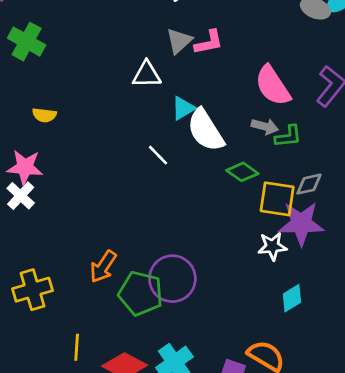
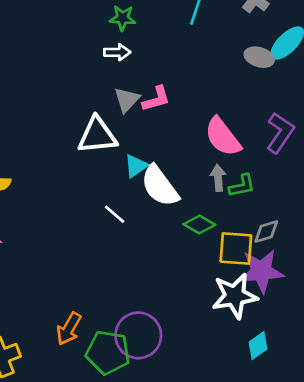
white triangle: (147, 75) -> (97, 135), size x1.4
gray arrow: (265, 126) -> (218, 178), turned -105
white star: (272, 246) -> (235, 296), size x1.6

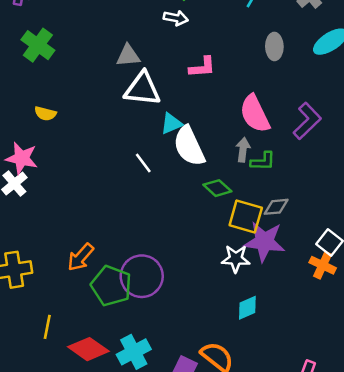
gray ellipse: (259, 57) -> (274, 46), moved, turned 60
gray triangle: (127, 100) -> (128, 56), moved, turned 30
white star: (235, 296) -> (236, 259), size x0.7

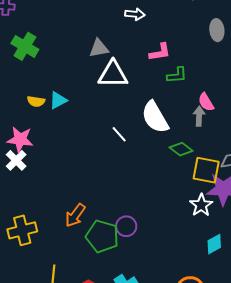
pink semicircle: (255, 114) -> (206, 102), moved, size x0.6
cyan triangle: (171, 124) -> (58, 100), moved
green L-shape: (263, 161) -> (177, 75), moved
white star: (236, 259) -> (201, 205), turned -30
purple circle: (142, 276) -> (126, 226), size x0.6

